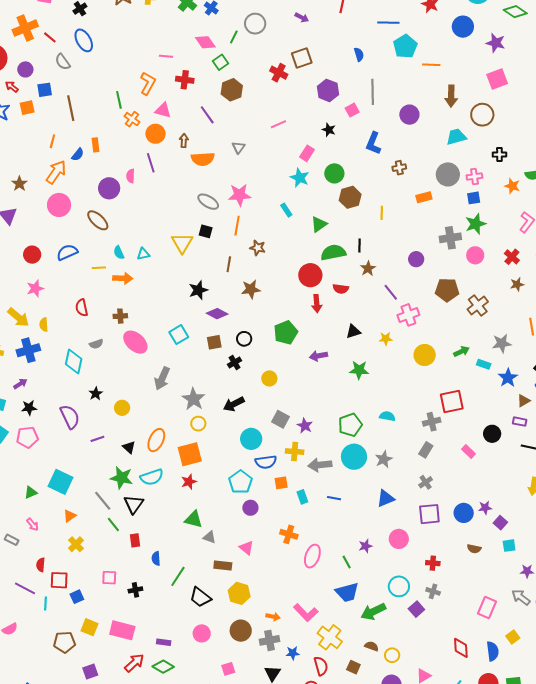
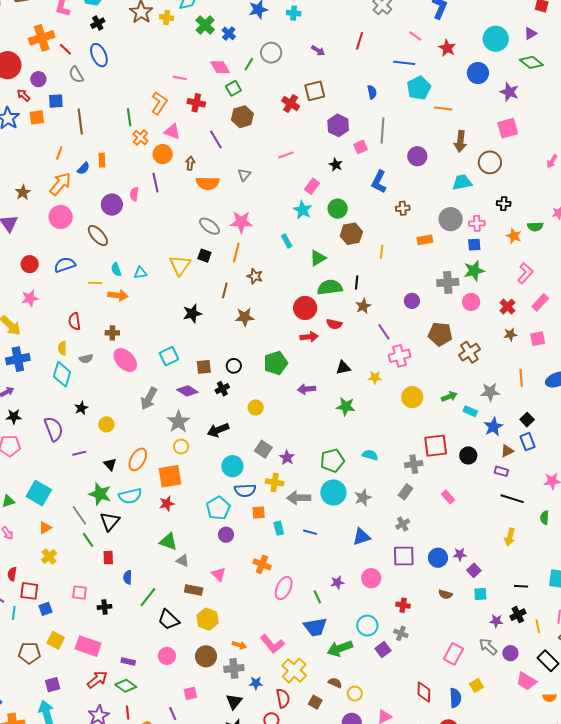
red arrow: (317, 304) -> (309, 337), turned -96
purple diamond: (217, 314) -> (187, 391), moved
yellow semicircle: (44, 325) -> (62, 348), moved
black circle: (492, 434) -> (468, 455), moved

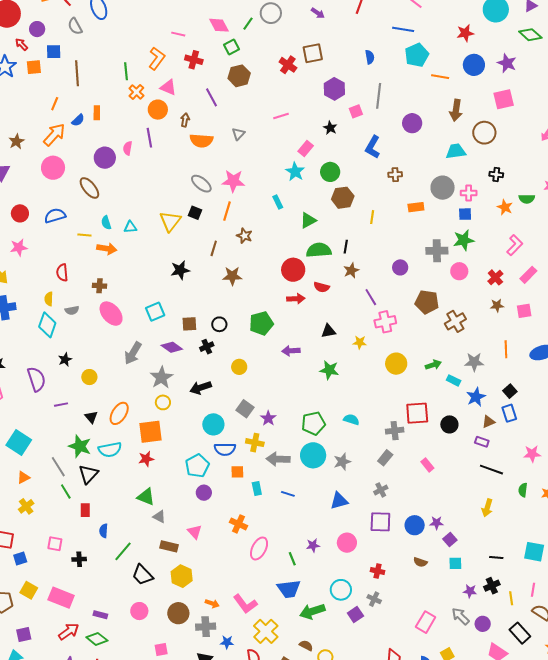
red star: (447, 48) -> (465, 33), moved, turned 30
blue circle: (478, 73) -> (474, 65), moved

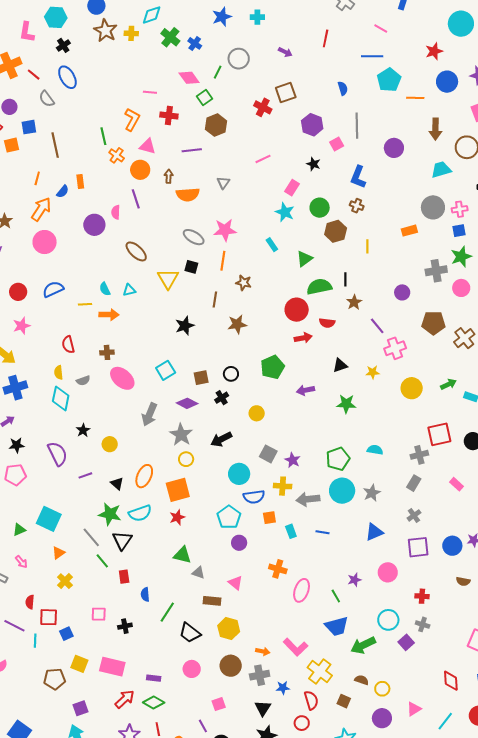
purple line: (212, 97) -> (192, 150), turned -60
brown cross: (395, 175) -> (357, 206), moved, turned 32
brown ellipse: (89, 188) -> (136, 251), moved

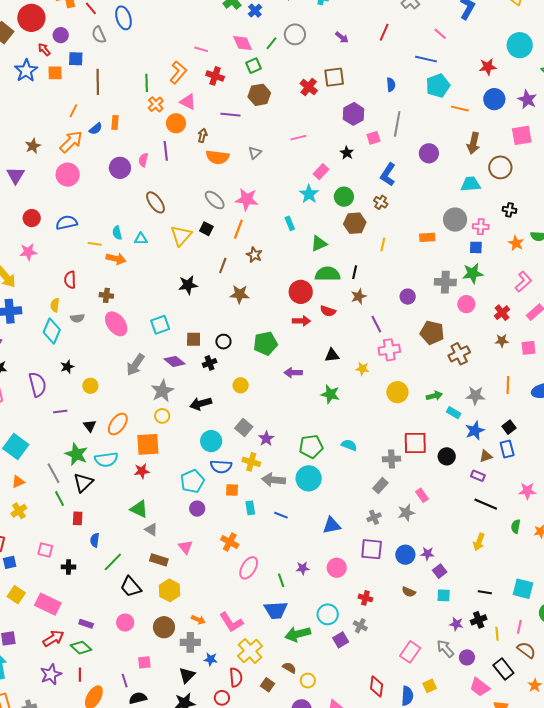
gray star: (372, 493) -> (406, 513), moved

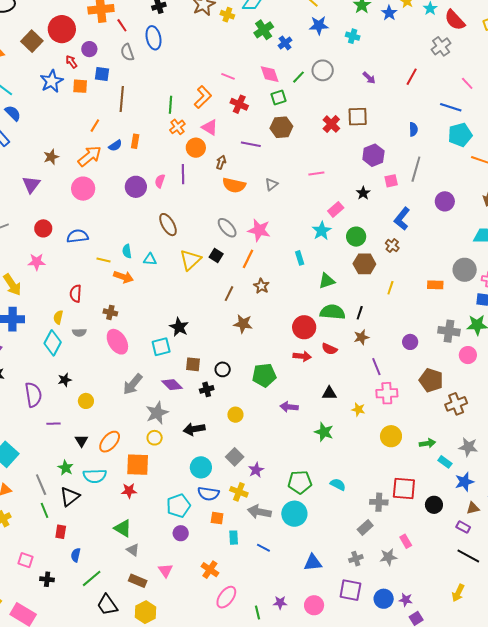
black star: (188, 285) -> (179, 327), moved, turned 30
green star: (76, 454) -> (66, 468), size x0.7

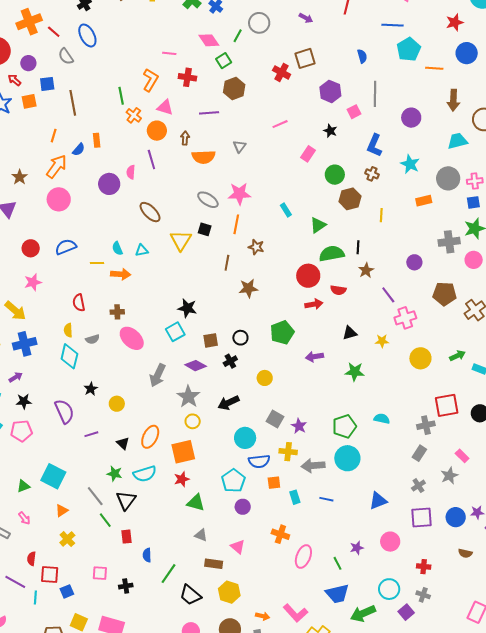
cyan star: (322, 231) -> (410, 164), moved
green triangle: (123, 528) -> (196, 503), moved

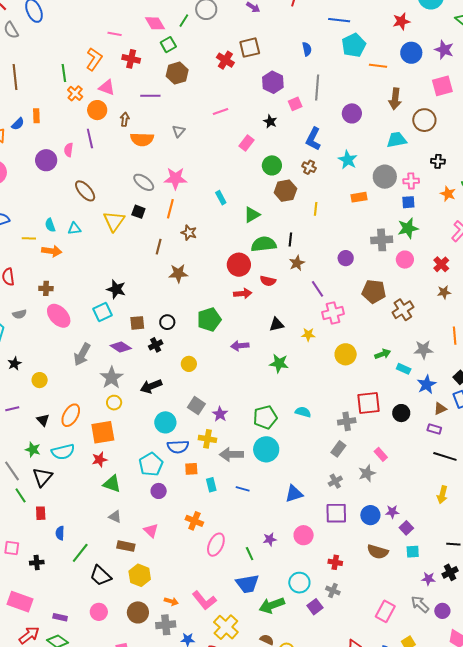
brown semicircle: (465, 553) -> (378, 552), size x1.5

